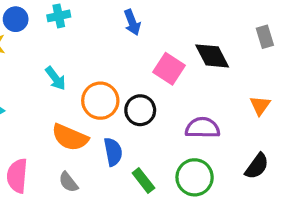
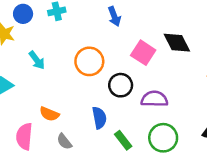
cyan arrow: (56, 78) -> (37, 60), moved
orange circle: (100, 101) -> (89, 61), moved
purple semicircle: (203, 128) -> (154, 99), moved
orange semicircle: (70, 137) -> (49, 114), moved, size x0.7

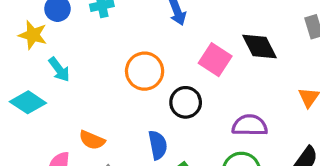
cyan arrow: (37, 60) -> (59, 69), moved
purple semicircle: (154, 99) -> (250, 125), moved

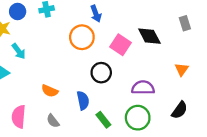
orange circle: (145, 71) -> (82, 37), moved
orange semicircle: (92, 140) -> (50, 91), moved

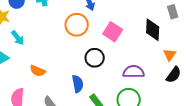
black diamond: (149, 36) -> (153, 30), moved, turned 30
orange semicircle: (50, 91) -> (38, 71), moved
black semicircle: (180, 110) -> (174, 75), moved

